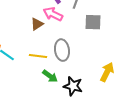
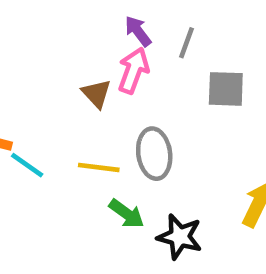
pink arrow: (53, 14) -> (133, 70), turned 84
brown triangle: (37, 24) -> (96, 94), turned -40

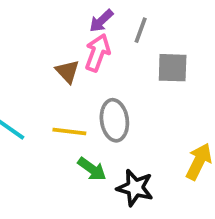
purple arrow: (138, 31) -> (101, 21), turned -96

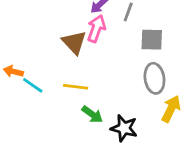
brown triangle: (67, 71) -> (74, 42), size x1.4
gray ellipse: (114, 120) -> (154, 78), moved

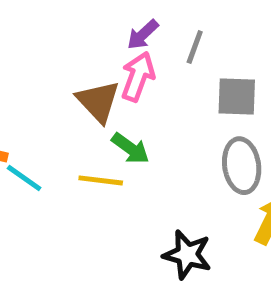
green arrow: (92, 114) -> (130, 148), moved

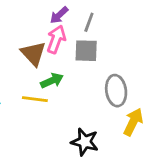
gray square: (237, 96) -> (86, 51), moved
green arrow: (130, 148) -> (52, 81), turned -60

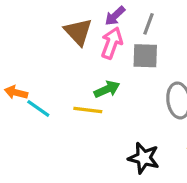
brown triangle: (33, 54) -> (78, 32), moved

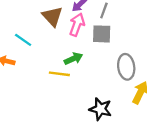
cyan line: (38, 108) -> (23, 40), moved

